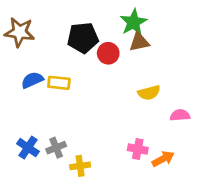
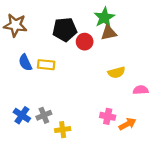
blue semicircle: (32, 80) -> (25, 63), turned -91

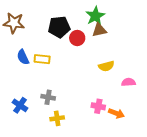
gray cross: (44, 115) -> (48, 97), moved, turned 32
orange arrow: (127, 124) -> (116, 113), turned 49

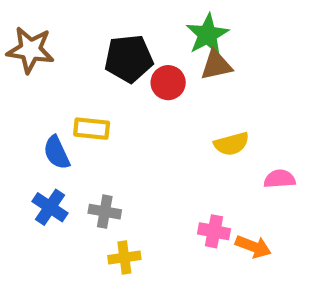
blue semicircle: (23, 57) -> (57, 153), moved
blue cross: (20, 105) -> (50, 207), moved

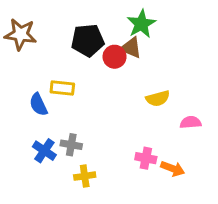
brown triangle: (216, 65) -> (131, 48), moved, turned 35
blue cross: (50, 207) -> (44, 151), moved

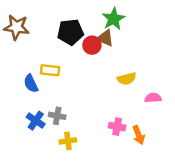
orange arrow: (173, 169) -> (139, 135), turned 48

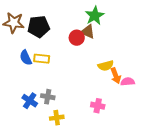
black pentagon: (70, 32) -> (39, 27), moved
blue semicircle: (31, 83) -> (26, 58), moved
orange arrow: (139, 135) -> (116, 76), moved

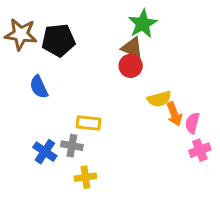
red circle: (77, 38) -> (131, 66), moved
yellow rectangle: (42, 59) -> (88, 123), moved
pink semicircle: (128, 82) -> (192, 123), turned -72
pink cross: (98, 106) -> (200, 150), moved, turned -32

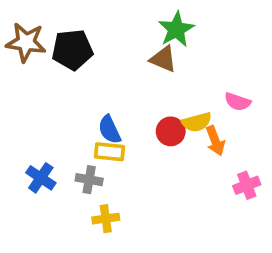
red circle: (131, 66) -> (171, 131), moved
blue semicircle: (39, 87) -> (109, 130), moved
pink semicircle: (192, 123) -> (237, 102), moved, turned -85
blue cross: (45, 152) -> (41, 178), moved

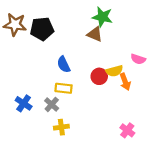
green star: (176, 29) -> (102, 17), turned -30
blue semicircle: (109, 130) -> (64, 64), moved
gray cross: (89, 180) -> (52, 104), turned 32
pink cross: (247, 185) -> (127, 130), moved, turned -32

